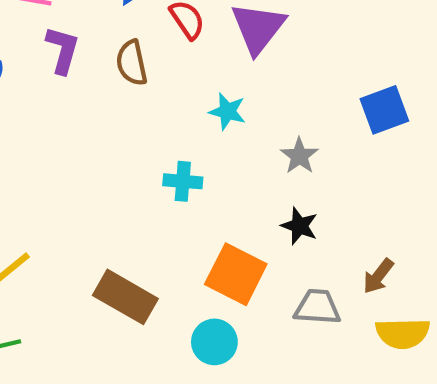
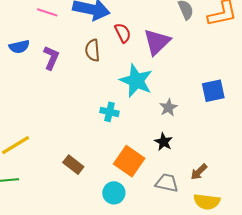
purple L-shape: (63, 50) -> (51, 58), moved
cyan star: (227, 111) -> (136, 81), size x1.8
brown rectangle: (125, 297) -> (73, 165), size x0.7

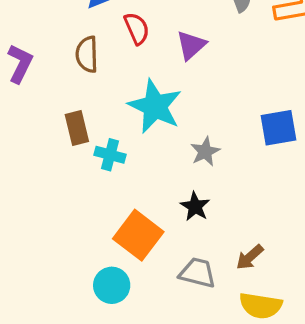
purple triangle: (157, 42) -> (191, 45), size x0.7
brown rectangle: (73, 165) -> (77, 128), moved, turned 36

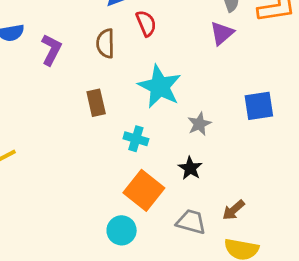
purple triangle: (191, 45) -> (222, 33), moved
cyan cross: (110, 155) -> (136, 139), moved

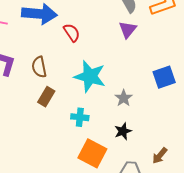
brown semicircle: (105, 43) -> (39, 67), moved
brown rectangle: (96, 103) -> (46, 97), turned 54
black star: (190, 168) -> (123, 131), turned 30

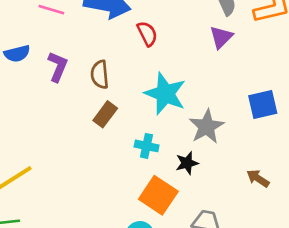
gray star: (124, 98) -> (207, 127), size x1.5
black star: (123, 131) -> (187, 163), moved
brown arrow: (160, 156) -> (258, 178), moved, turned 78

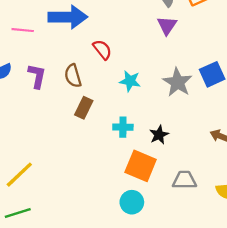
red semicircle: (147, 34) -> (102, 50), moved
cyan star: (165, 94) -> (130, 81), size x0.6
gray star: (207, 127) -> (177, 82), moved

